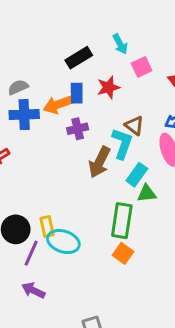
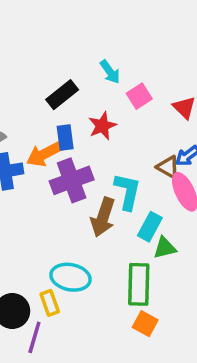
brown triangle: (134, 126) -> (168, 167), moved
purple cross: (78, 129) -> (72, 180), size x1.6
cyan ellipse: (63, 242) -> (70, 277), moved

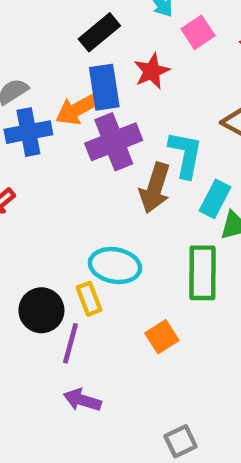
blue rectangle: (65, 138) -> (104, 87), size x1.4
orange square: (145, 324) -> (162, 337), moved, turned 30

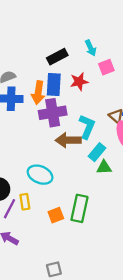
orange arrow: (78, 109) -> (38, 93), turned -65
brown arrow: (155, 188) -> (68, 140), turned 60
green rectangle: (202, 273) -> (79, 208), moved
yellow rectangle: (89, 299) -> (25, 202), moved

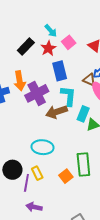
red star: (79, 82) -> (48, 48), moved
blue rectangle: (54, 84) -> (60, 71), moved

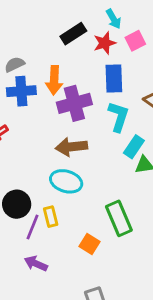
brown arrow: (57, 112) -> (71, 147), moved
green rectangle: (83, 164) -> (119, 218), turned -30
orange square: (66, 176) -> (89, 244), moved, turned -32

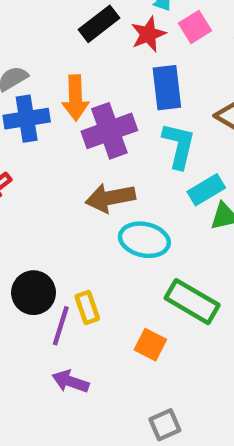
cyan rectangle: (134, 147) -> (206, 190), turned 30
cyan ellipse: (66, 181) -> (144, 240), moved
green rectangle: (119, 218) -> (192, 302), turned -32

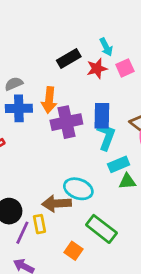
blue rectangle: (167, 88) -> (102, 116), moved
brown arrow: (110, 198) -> (57, 203), moved

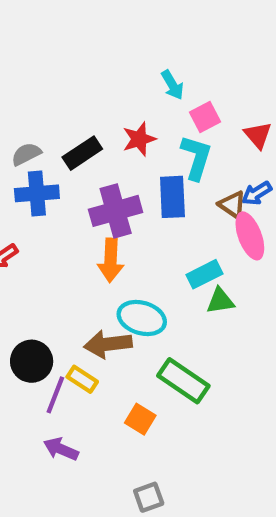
black rectangle: (69, 58) -> (82, 153), moved
red star: (97, 69) -> (139, 139), moved
orange arrow: (49, 100) -> (111, 260), moved
cyan L-shape: (106, 136) -> (196, 157), moved
yellow rectangle: (39, 224) -> (82, 379), turned -42

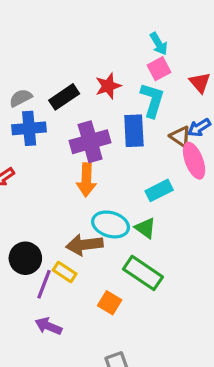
cyan arrow: (172, 85) -> (159, 44), moved
green triangle: (220, 301) -> (145, 228), moved, turned 45

